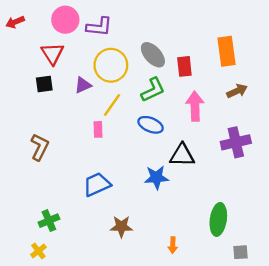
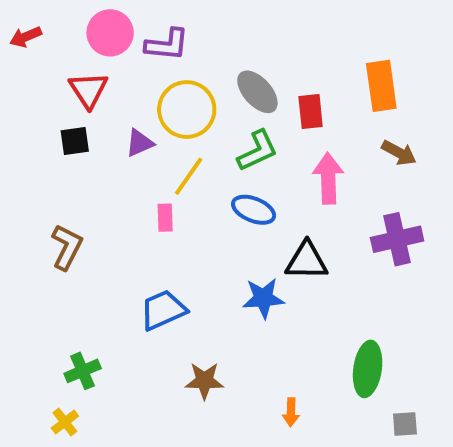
brown arrow: (237, 91) -> (399, 153), turned 54

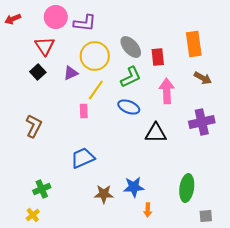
black square: (75, 141) -> (38, 72), turned -35
blue star: (263, 298) -> (134, 187), moved

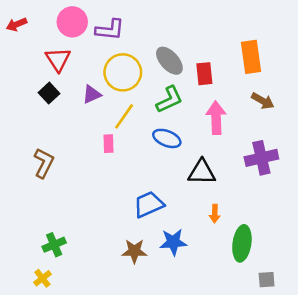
blue trapezoid: (83, 158) -> (149, 204), moved
orange arrow: (148, 210) -> (215, 214), moved

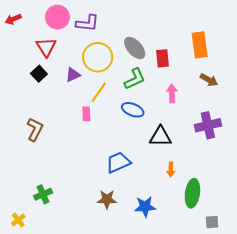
pink arrow: (216, 118) -> (172, 93), size x0.7
blue star: (173, 242) -> (145, 207), moved
yellow cross: (42, 278) -> (18, 220), moved

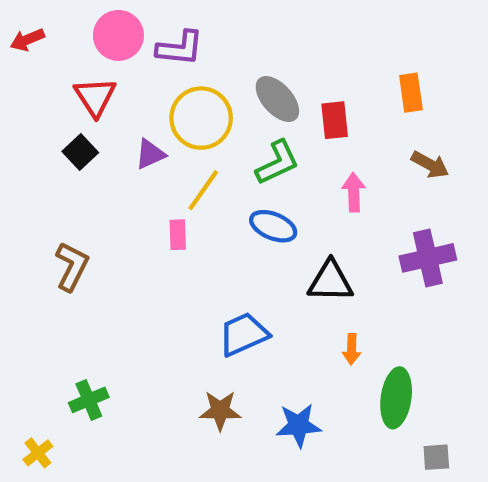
orange rectangle: (200, 45) -> (411, 93), size x0.7

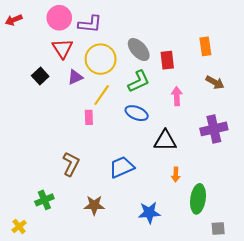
red triangle: (95, 97) -> (62, 48), moved
brown L-shape: (72, 266) -> (71, 164), moved
brown star: (220, 411) -> (94, 205), moved

